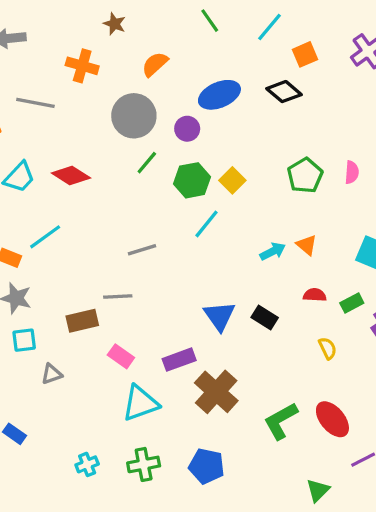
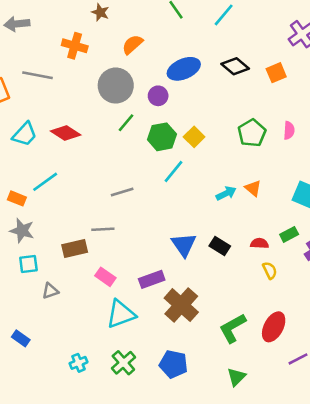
orange square: (305, 54) -> (276, 73), moved
red semicircle: (315, 295) -> (259, 243), moved
red ellipse: (332, 419) -> (274, 327), turned 68
green cross: (144, 464) -> (123, 363), turned -30
green triangle: (318, 490) -> (236, 377), moved

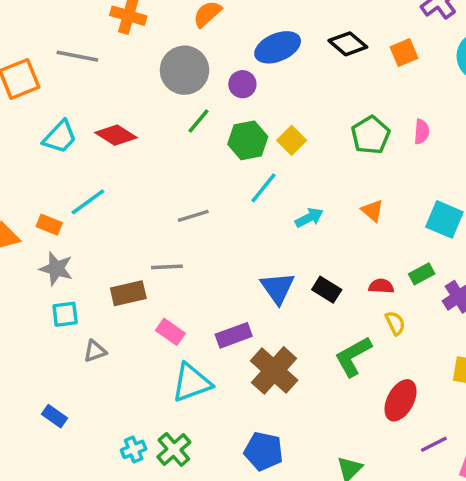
cyan arrow: (226, 193) -> (309, 218), moved
green L-shape: (233, 328) -> (353, 356), moved
green cross: (123, 363) -> (174, 449), moved

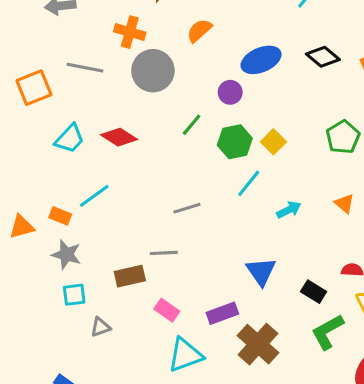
gray circle: (184, 70) -> (153, 71), moved
black rectangle: (327, 290) -> (314, 292), moved

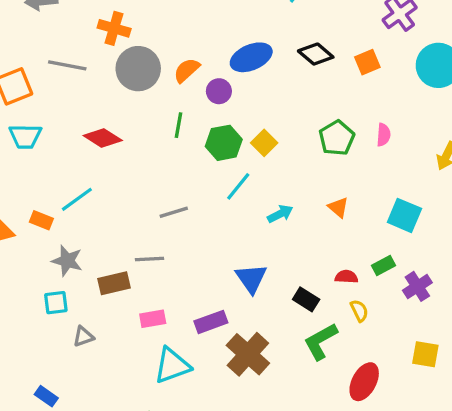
orange semicircle: (199, 31) -> (187, 70), moved
green line: (192, 125) -> (179, 125), turned -30
cyan trapezoid: (70, 139) -> (25, 136), moved, turned 48
gray star: (66, 255) -> (67, 261), moved
pink rectangle: (167, 310) -> (153, 319), turned -45

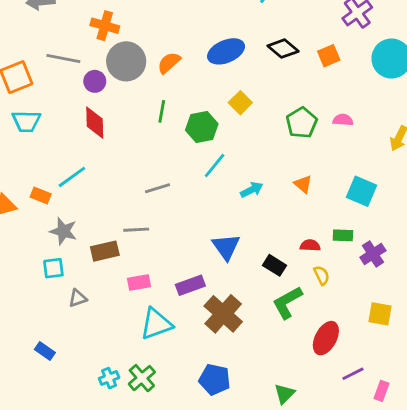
purple circle: (219, 91) -> (95, 81), moved
pink semicircle: (384, 135) -> (343, 120), turned -90
red diamond: (103, 138) -> (95, 123), turned 56
yellow square: (264, 143) -> (240, 103), moved
green rectangle: (384, 265) -> (343, 235), turned 30

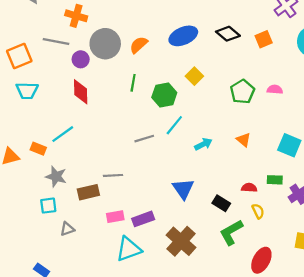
orange cross: (105, 26) -> (76, 16), moved
gray line: (158, 188) -> (144, 139), moved
purple rectangle: (190, 285) -> (143, 219), moved

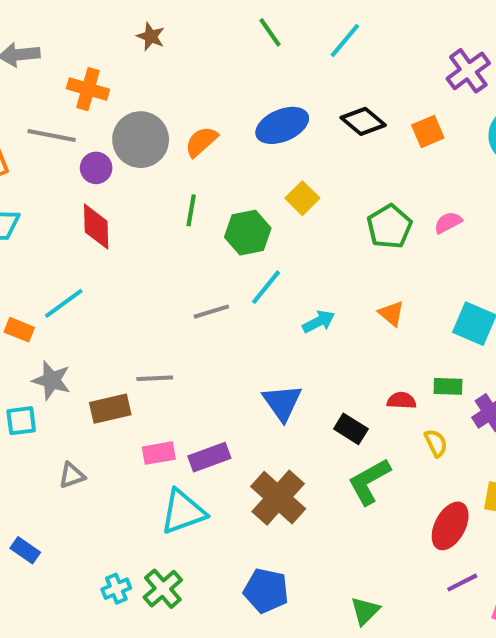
pink semicircle: (275, 89) -> (448, 223), turned -32
cyan square: (48, 206) -> (21, 421), moved
yellow semicircle: (258, 211) -> (436, 443), moved
red ellipse: (261, 260) -> (450, 526), moved

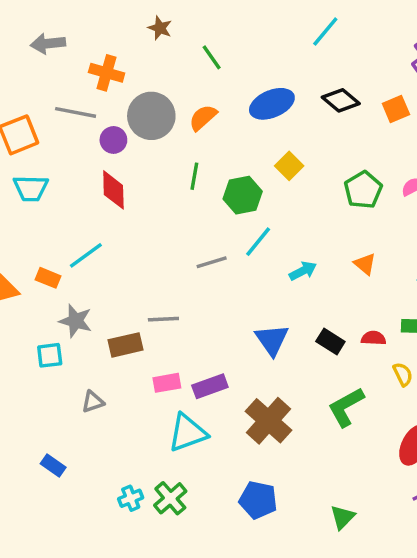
green line: (270, 32) -> (212, 57), moved
black rectangle: (351, 429) -> (330, 342), moved

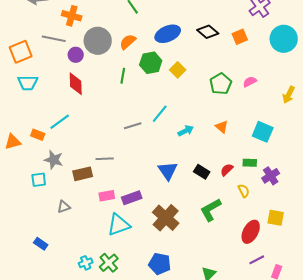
green hexagon: (243, 195) -> (151, 63), moved
red semicircle: (374, 338) -> (227, 170), turned -48

